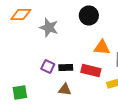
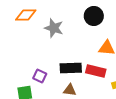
purple square: (48, 66) -> (40, 76), moved
black rectangle: (66, 68) -> (71, 68), size x1.5

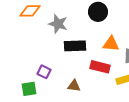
black rectangle: (71, 68) -> (75, 46), moved

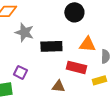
gray star: (58, 24) -> (24, 32), moved
brown triangle: (74, 86) -> (58, 86), moved

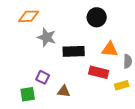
brown triangle: (58, 86) -> (64, 91), moved

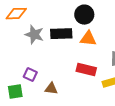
orange triangle: (110, 49) -> (88, 39), moved
black rectangle: (74, 51) -> (61, 34), moved

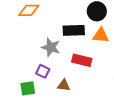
gray star: (34, 35) -> (51, 47), moved
red rectangle: (86, 70) -> (82, 60), moved

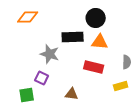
red rectangle: (82, 60) -> (94, 67), moved
brown triangle: (64, 85) -> (72, 94), moved

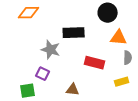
black circle: (96, 18) -> (108, 13), moved
orange triangle: (100, 42) -> (119, 38), moved

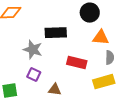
purple square: (43, 74) -> (34, 75), moved
yellow rectangle: (122, 82) -> (104, 82), size x1.5

